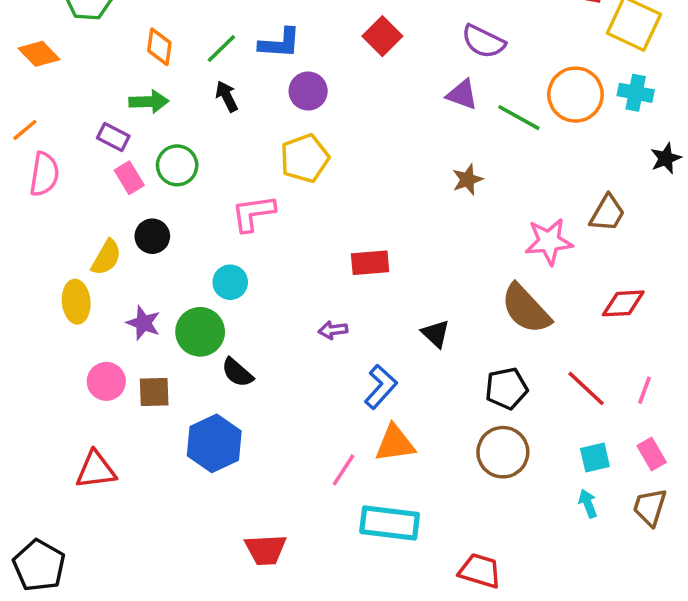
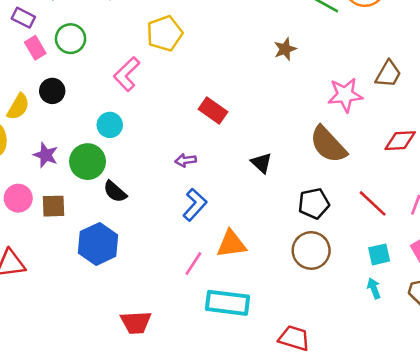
pink L-shape: (253, 213) -> (127, 74), turned -36
red rectangle: (370, 263) -> (213, 111), turned 40
blue L-shape: (381, 387) -> (195, 205), moved

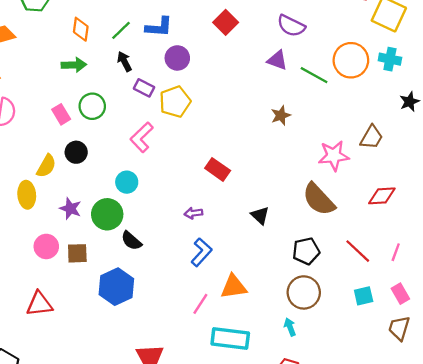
purple rectangle: (23, 18) -> (144, 88), moved
cyan arrow: (374, 288) -> (290, 327), moved

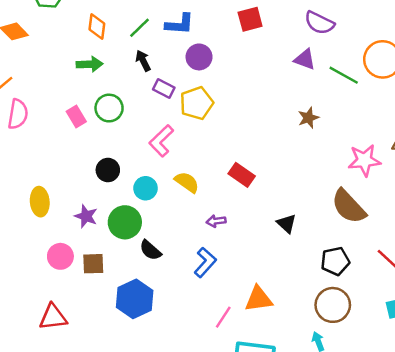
red square: (226, 22) -> (250, 19), turned 30
black circle: (76, 152) -> (108, 170), moved
yellow semicircle: (46, 166) -> (187, 182), moved, turned -85
blue L-shape: (201, 252) -> (205, 262), moved

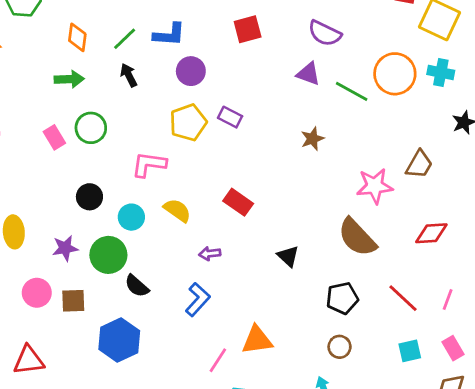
purple rectangle: (164, 89) -> (230, 117), moved
pink L-shape: (161, 141) -> (149, 164), turned 52
purple star: (86, 216) -> (65, 248), turned -30
brown circle: (333, 305) -> (339, 347), size x0.6

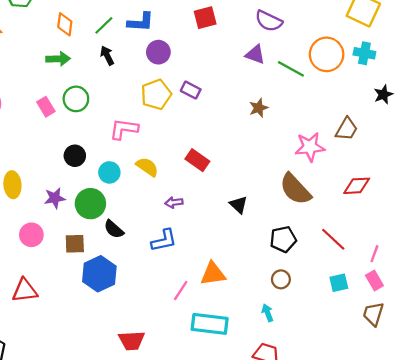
blue L-shape: (198, 299) -> (164, 240), turned 36
pink line: (448, 299) -> (374, 254), moved
brown square: (73, 301) -> (75, 244), moved

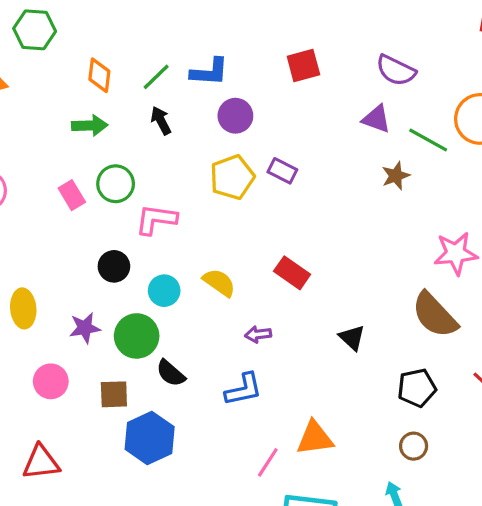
brown star: (259, 108) -> (396, 176), moved
pink L-shape: (124, 129) -> (156, 219), moved

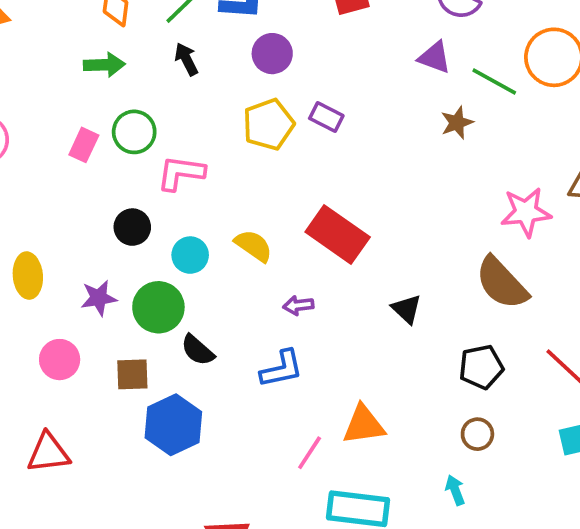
pink rectangle: (72, 195) -> (84, 145), turned 56
red rectangle: (292, 273) -> (338, 235), size x1.5

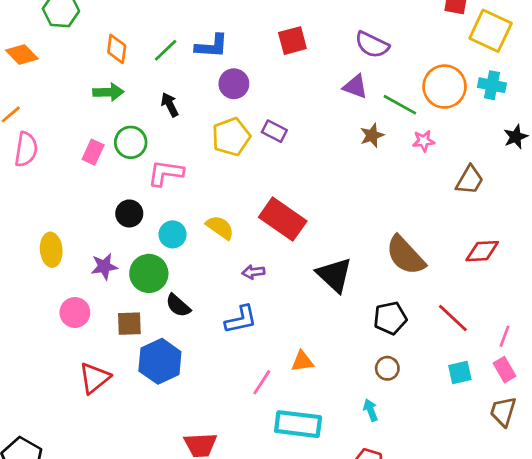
black arrow: (186, 59) -> (170, 105), moved
pink star: (526, 212) -> (424, 141), moved, size x0.6
black triangle: (407, 309) -> (334, 275), size x1.6
orange triangle: (364, 425) -> (302, 361), size x0.7
red triangle: (48, 453) -> (94, 378), moved, turned -32

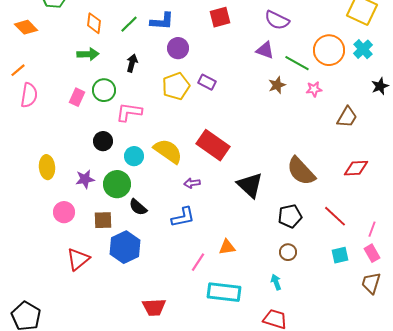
cyan cross: (492, 85) -> (363, 49), turned 36
black arrow: (170, 105) -> (132, 63), turned 42
yellow semicircle: (220, 227) -> (168, 151), size x1.4

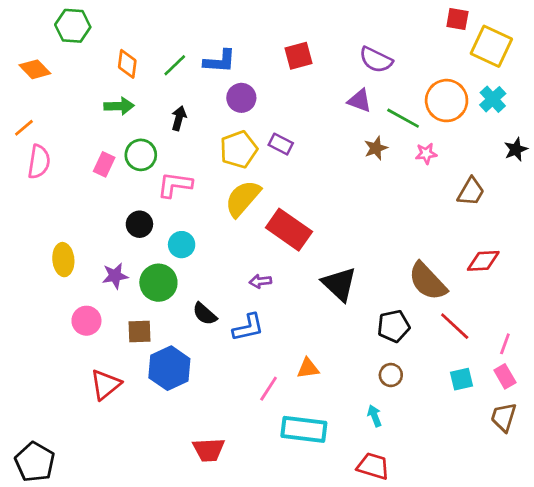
yellow semicircle: (168, 151) -> (243, 198), moved, turned -84
brown semicircle: (301, 171) -> (428, 281), moved
black semicircle: (138, 207) -> (205, 314), moved

